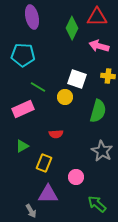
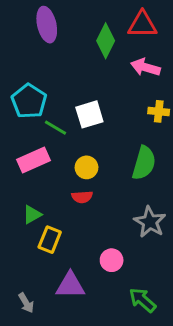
cyan pentagon: (23, 55) -> (29, 101), moved, turned 30
white square: (77, 79) -> (89, 114), moved, turned -36
yellow circle: (65, 97) -> (86, 167), moved
yellow rectangle: (44, 163) -> (50, 240), moved
gray arrow: (31, 211) -> (26, 303), moved

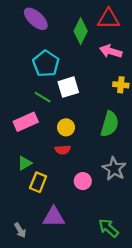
purple ellipse: (47, 25) -> (36, 19), turned -35
cyan pentagon: (29, 101) -> (46, 64), moved
pink circle: (112, 260) -> (83, 181), moved

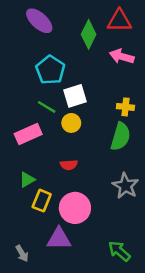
yellow cross: (121, 85) -> (125, 107), moved
yellow circle: (66, 127) -> (71, 123), moved
pink circle: (83, 181) -> (75, 208), moved, size x1.6

